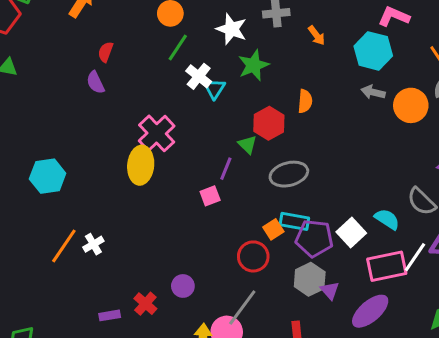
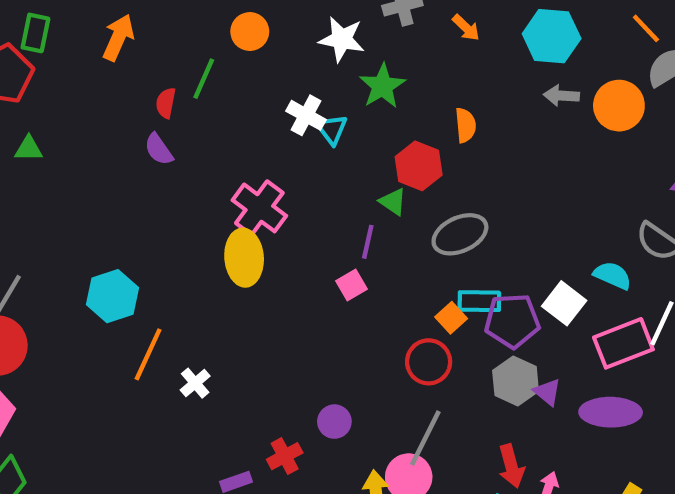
green line: (178, 48) -> (204, 79), moved
orange line: (64, 246) -> (148, 354), moved
red cross: (145, 304) -> (285, 456), turned 30
purple ellipse: (370, 311) -> (611, 412), turned 51

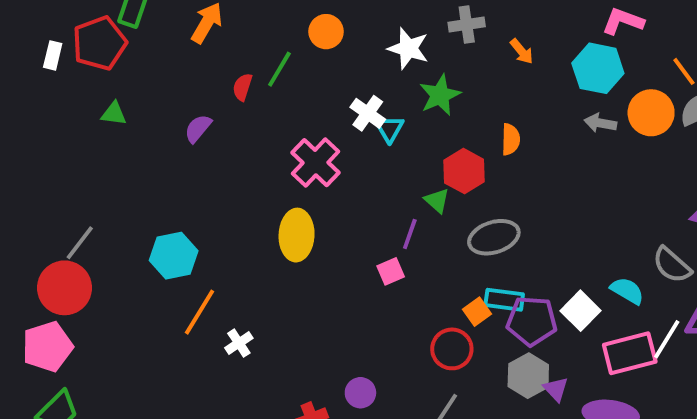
orange circle: (619, 106) -> (651, 113), moved
purple semicircle: (159, 149) -> (198, 128), moved, turned 68
pink cross: (259, 208) -> (315, 163), moved

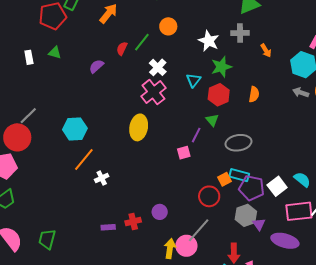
white rectangle: (53, 55) -> (29, 57), moved, turned -32
white cross: (368, 113) -> (158, 67), moved
red hexagon: (464, 171) -> (219, 95), moved

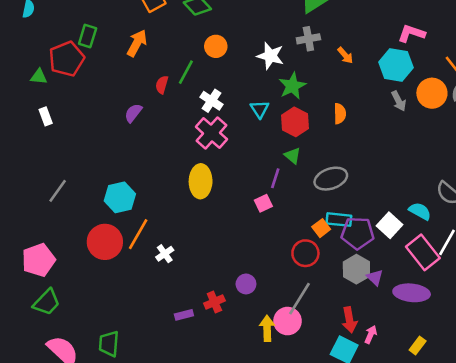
green triangle: (55, 53) -> (39, 77), moved
gray arrow: (301, 93) -> (399, 101), turned -126
red circle: (17, 137) -> (105, 242), moved
pink rectangle: (299, 211) -> (423, 252), turned 68

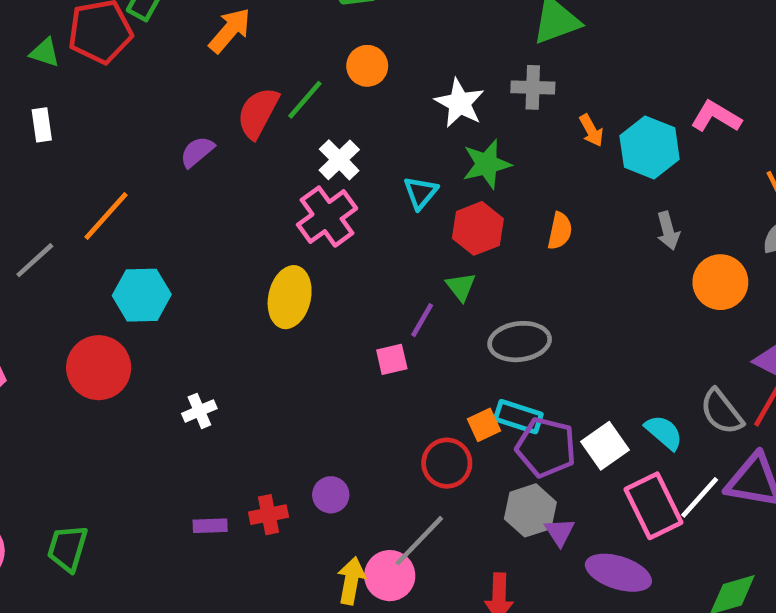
cyan hexagon: (396, 65) -> (650, 148), moved
red semicircle: (162, 85) -> (258, 113), size x1.6
orange circle: (432, 93) -> (720, 282), moved
orange line: (138, 234) -> (106, 216), moved

